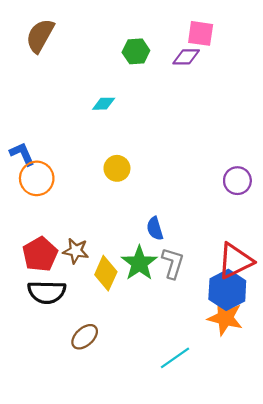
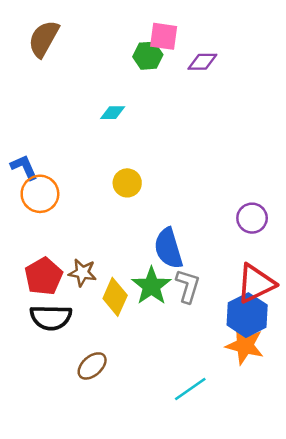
pink square: (201, 33) -> (164, 36), moved
purple circle: (237, 181) -> (252, 218), moved
blue semicircle: (155, 229) -> (168, 248), size x1.6

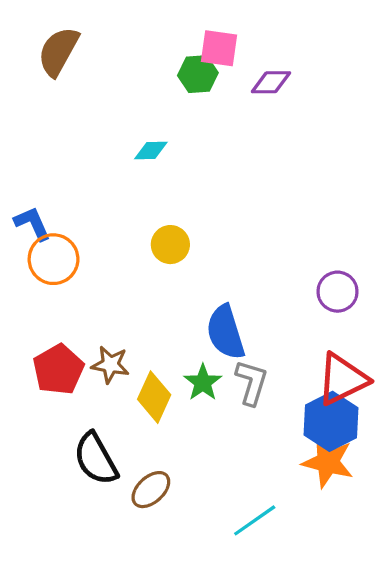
green star: (151, 286) -> (203, 382), size x0.7
black semicircle: (51, 317) -> (96, 459), moved, turned 60
brown ellipse: (92, 366) -> (151, 490), moved

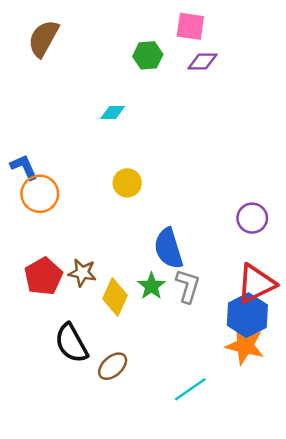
pink square: (219, 48) -> (190, 26), moved

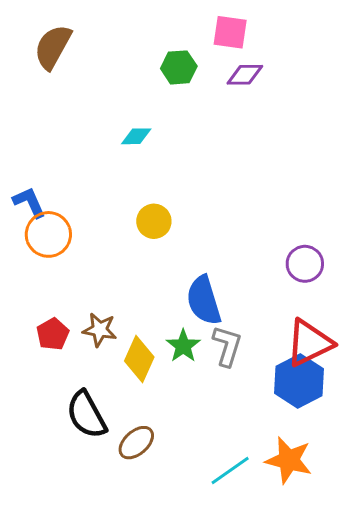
red pentagon: (43, 276) -> (53, 334), size x0.7
orange star: (245, 346) -> (289, 460), moved

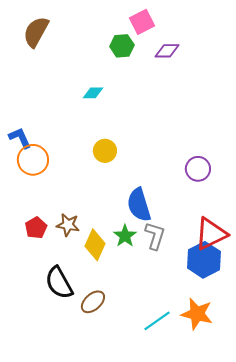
pink square: (230, 32) -> (142, 22), moved, turned -35
purple circle: (305, 264) -> (198, 169), moved

